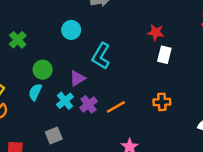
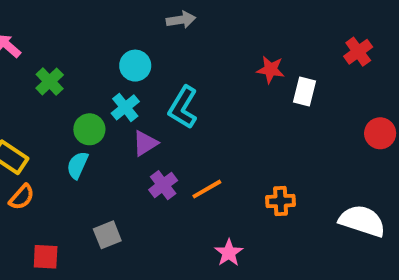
white rectangle: (164, 55) -> (304, 91), moved
cyan cross: (65, 101) -> (125, 107), moved
orange cross: (162, 102) -> (281, 201), moved

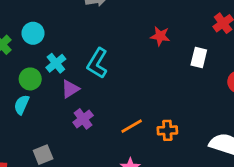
cyan circle: (135, 66) -> (33, 33), moved
white rectangle: (304, 91) -> (199, 58), moved
orange line: (207, 189) -> (132, 126), moved

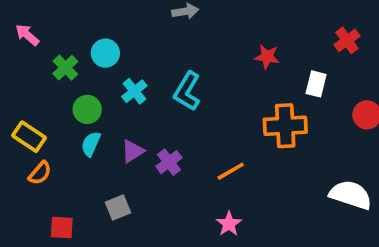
green circle: (30, 79) -> (87, 109), moved
purple triangle: (70, 89) -> (133, 151), moved
orange cross: (167, 130) -> (285, 126), moved, size x1.6

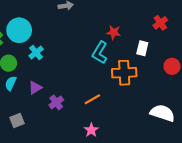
cyan circle: (105, 53) -> (19, 30), size x1.5
cyan L-shape: (187, 91) -> (100, 53), moved
purple cross: (169, 162) -> (56, 102), moved
gray square: (118, 208) -> (17, 120), moved

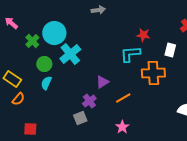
cyan cross: (36, 53) -> (70, 54), size x1.5
cyan L-shape: (100, 53) -> (130, 54), turned 55
purple triangle: (35, 88) -> (102, 82), moved
gray square: (17, 120) -> (80, 118), moved

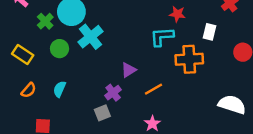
yellow rectangle: (12, 79) -> (23, 55), moved
cyan semicircle: (46, 83) -> (60, 89), moved

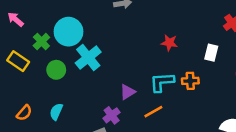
red star: (177, 14) -> (169, 43), moved
cyan L-shape: (162, 37) -> (162, 82), moved
yellow rectangle: (23, 55) -> (18, 61), moved
orange cross: (189, 59) -> (190, 81), size x0.6

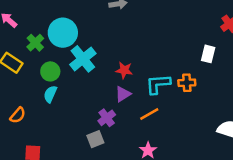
red star: (169, 43) -> (124, 70), moved
cyan semicircle: (56, 112) -> (50, 94), moved

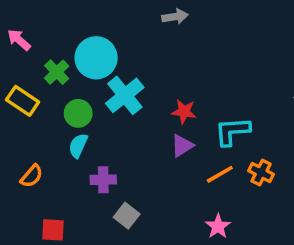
orange cross: (187, 83) -> (261, 173), moved, turned 30
purple cross: (107, 118) -> (103, 180), moved, turned 36
gray square: (95, 139) -> (127, 216), moved, turned -30

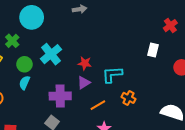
cyan circle: (96, 58) -> (32, 17), moved
orange line: (220, 174) -> (98, 105), moved
purple cross: (103, 180) -> (60, 96), moved, size x1.5

